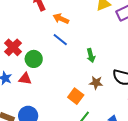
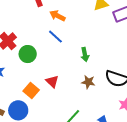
red triangle: (25, 79) -> (52, 81), moved, turned 32
orange square: (76, 96) -> (31, 91), moved

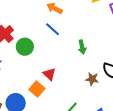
brown star: (88, 82) -> (92, 79), moved
orange square: (31, 91) -> (37, 89), moved

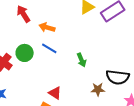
green circle: (25, 47) -> (25, 53), moved

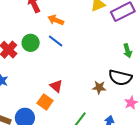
green arrow: (82, 60) -> (127, 51), moved

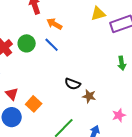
black semicircle: (120, 78) -> (73, 84), moved, size x0.7
red triangle: (56, 86) -> (12, 94), moved

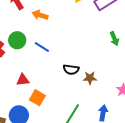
blue line: (52, 45) -> (42, 47), moved
red triangle: (12, 94) -> (23, 80), moved, turned -40

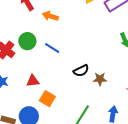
black semicircle: (71, 70) -> (81, 71), turned -35

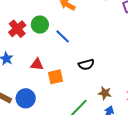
brown star: (100, 79) -> (105, 93), moved
orange square: (47, 99) -> (56, 77), moved, turned 35

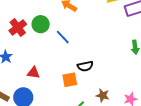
red triangle: (37, 64) -> (33, 73), moved
orange square: (56, 77) -> (70, 80), moved

